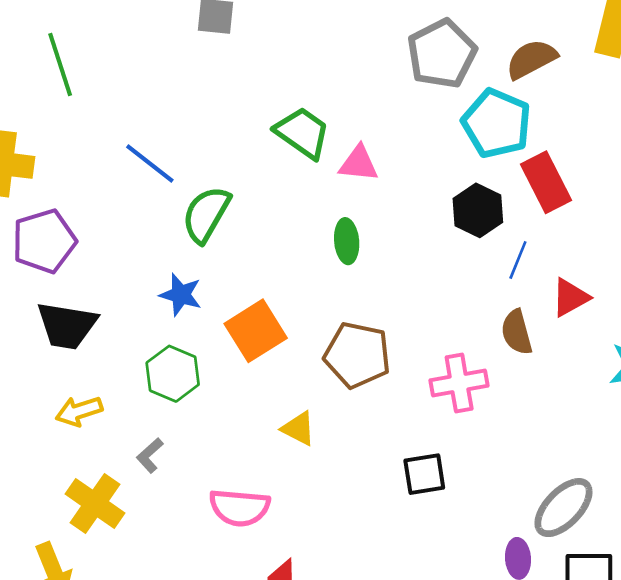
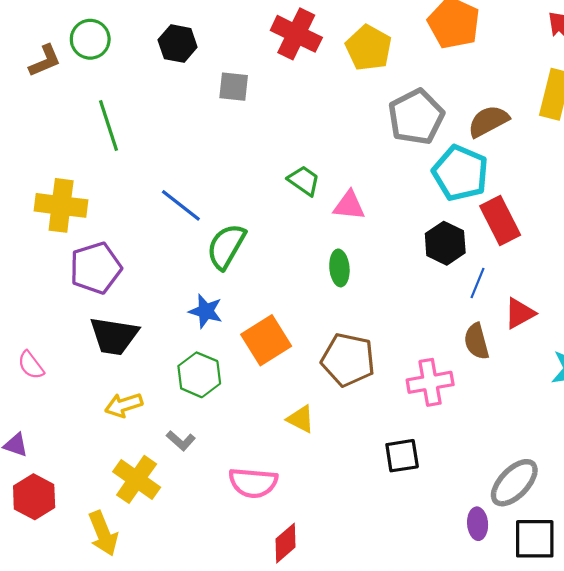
green trapezoid: (302, 133) -> (304, 181), size x0.7
gray L-shape: (150, 455) -> (181, 441), turned -96

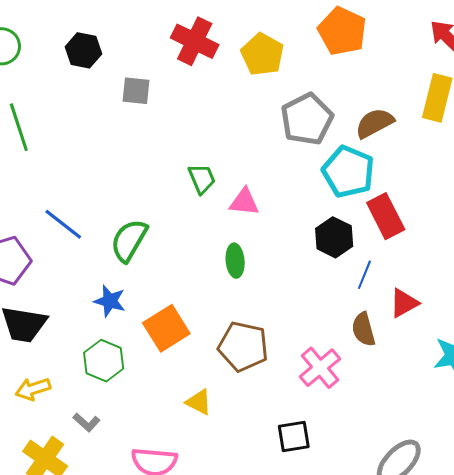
green trapezoid: (304, 181) -> (202, 179), turned 32
blue line: (181, 205) -> (63, 224), moved
pink cross: (430, 382) -> (320, 368), turned -30

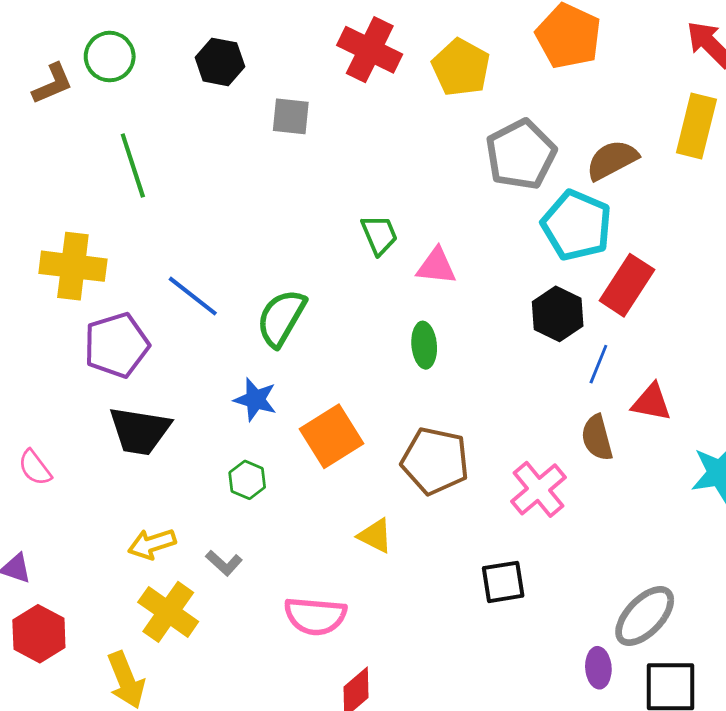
red rectangle: (386, 216) -> (627, 285), turned 60
red triangle: (404, 303) -> (651, 402), turned 40
green hexagon: (104, 361) -> (247, 480), size x0.7
yellow arrow: (33, 389) -> (152, 544), moved

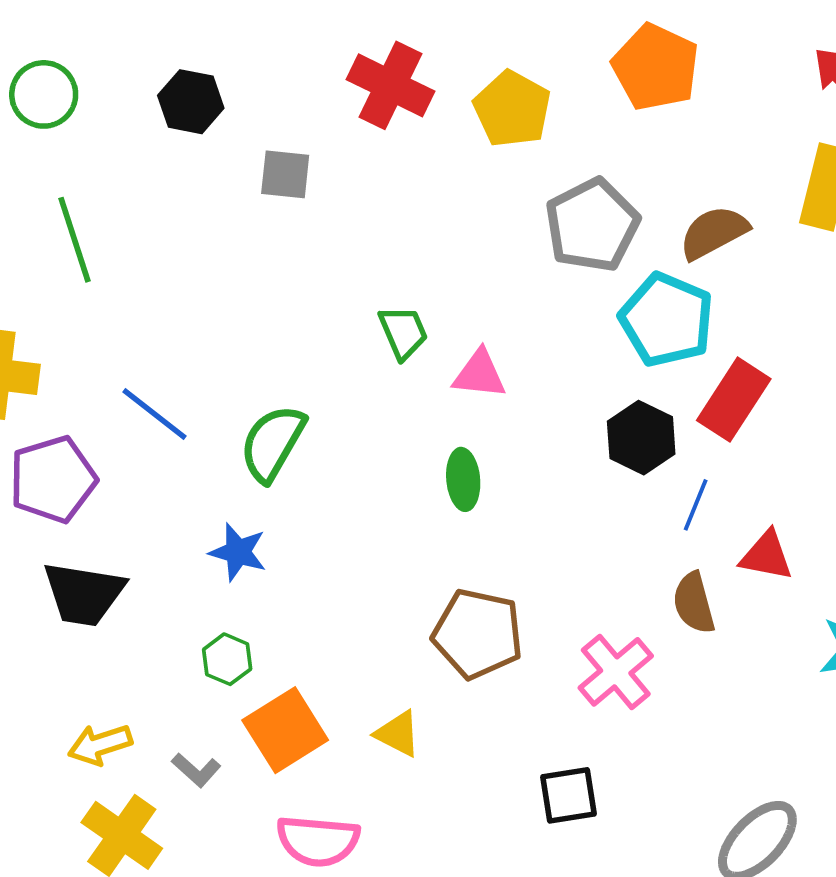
orange square: (332, 436) -> (285, 730), moved

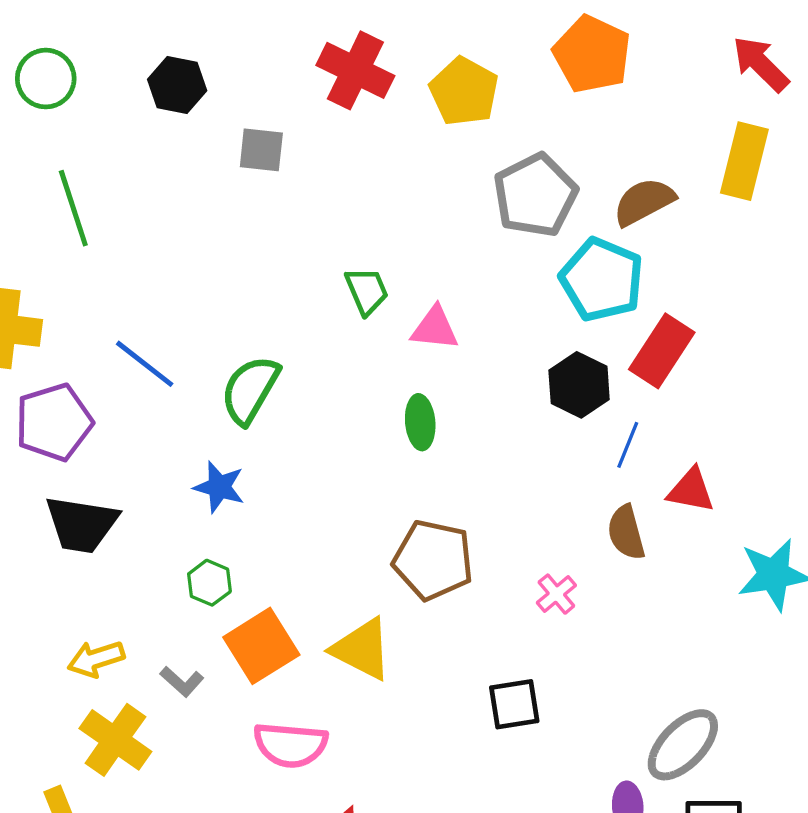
pink cross: (616, 672) -> (556, 594), size x0.6
yellow triangle: (398, 734) -> (362, 649), size x1.5

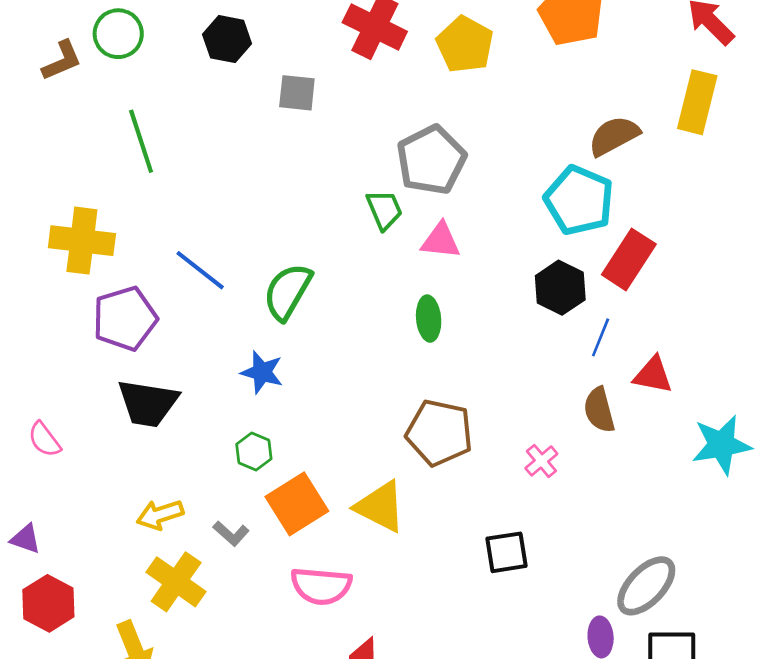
gray pentagon: (535, 195) -> (431, 160), moved

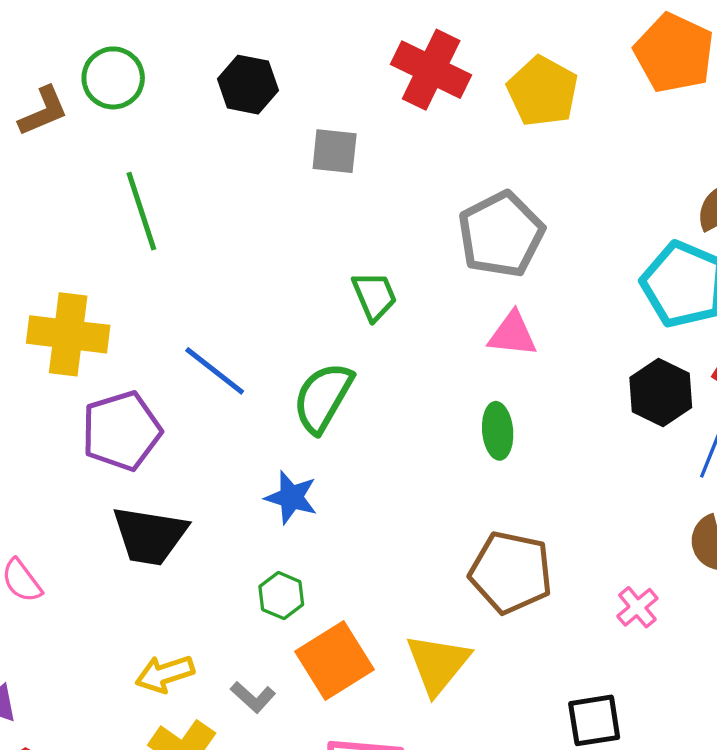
green trapezoid: (384, 210) -> (374, 296), moved
yellow triangle: (380, 507) -> (438, 664), turned 42

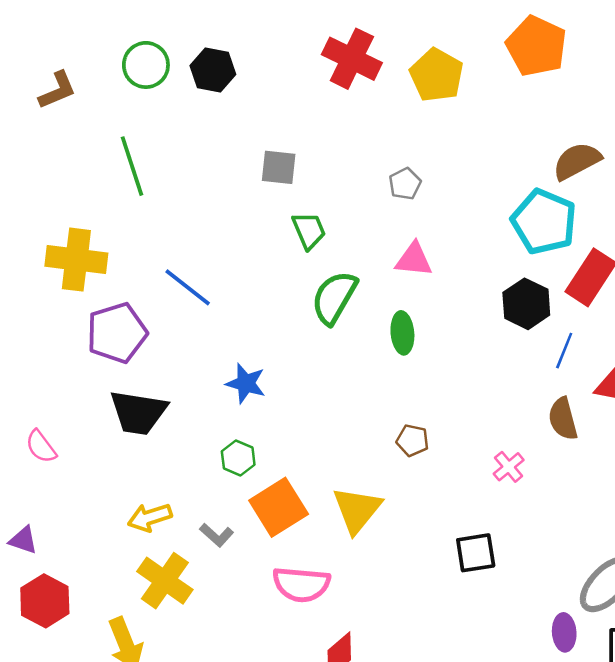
green circle: (113, 78) -> (146, 65), moved
gray square: (335, 151) -> (279, 167), moved
gray pentagon: (501, 234) -> (405, 184), size x0.5
green semicircle: (323, 398) -> (334, 297), moved
brown pentagon: (511, 572) -> (413, 440), size x0.5

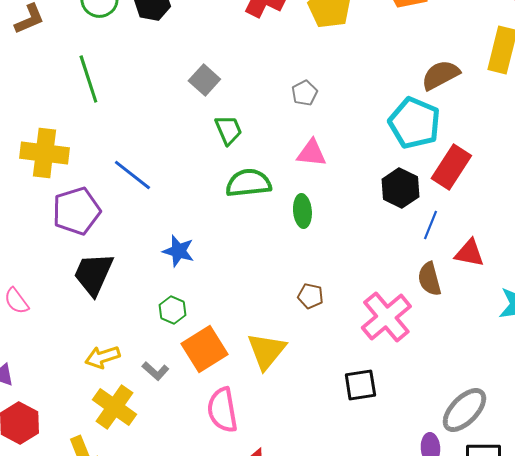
gray square: (279, 167) -> (204, 80), turned 36
green semicircle: (334, 297) -> (248, 183), turned 54
black trapezoid: (138, 412) -> (93, 274), turned 105
pink cross: (509, 467) -> (386, 317), size x2.0
pink semicircle: (301, 584) -> (222, 410), turned 75

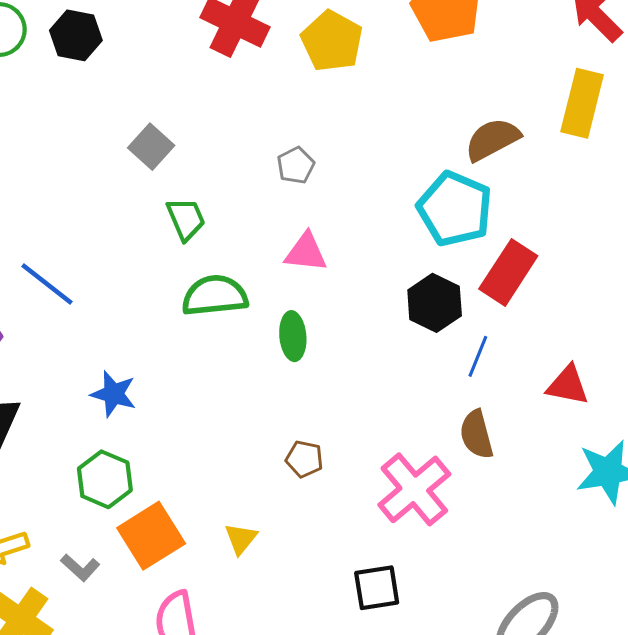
red triangle: (469, 253) -> (568, 385), moved
green hexagon: (172, 310) -> (105, 479), size x1.4
yellow triangle: (266, 351) -> (241, 539), size x0.6

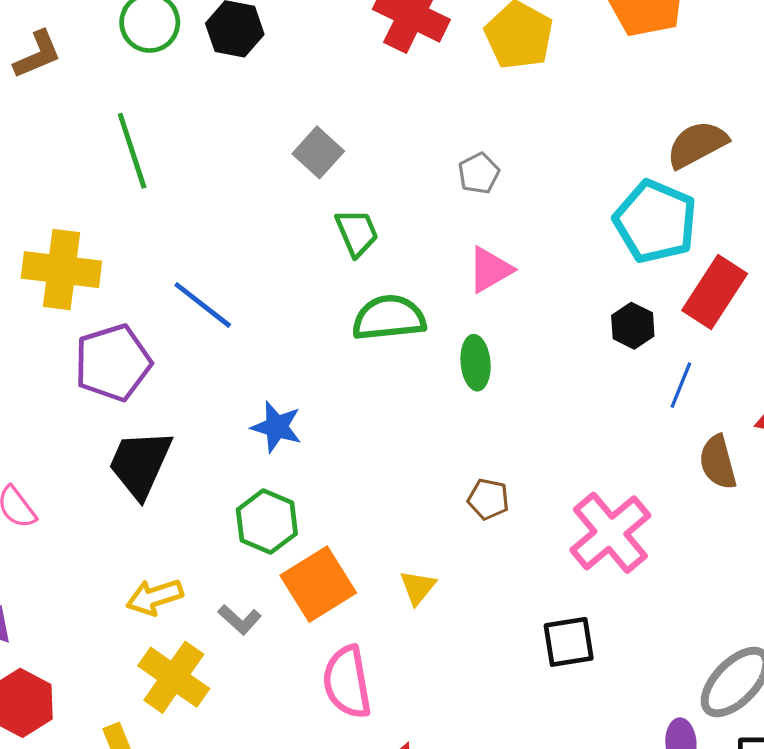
pink triangle: (306, 252) -> (490, 270), turned -36
black hexagon: (435, 303) -> (633, 326), size x0.7
brown semicircle: (477, 434) -> (718, 462), moved

